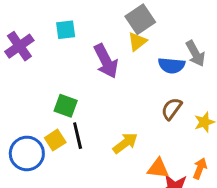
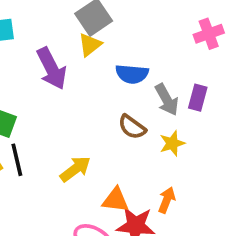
gray arrow: (195, 54) -> (167, 100), moved
brown semicircle: (172, 109) -> (132, 127), turned -90

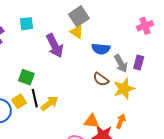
yellow triangle: (90, 45) -> (77, 32), turned -48
yellow star: (172, 143) -> (124, 89), size x1.5
yellow arrow: (75, 169) -> (49, 103), moved

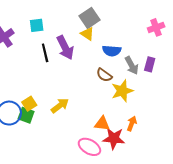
green square: (26, 77) -> (26, 115), moved
brown semicircle: (101, 79) -> (104, 75), moved
yellow star: (124, 89) -> (122, 91), moved
black line: (35, 98) -> (45, 53), moved

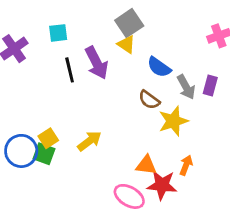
blue semicircle: (112, 51) -> (159, 67), turned 30

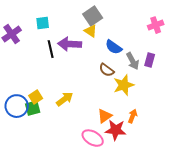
purple arrow: (97, 63) -> (70, 44), turned 120
green square: (44, 154) -> (33, 108), turned -35
orange triangle: (146, 165) -> (105, 116), turned -42

